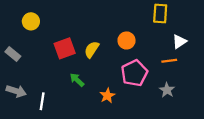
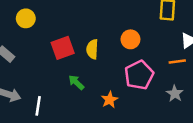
yellow semicircle: (92, 49) -> (92, 49), turned -30

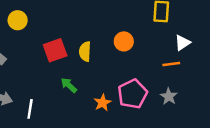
pink pentagon: (139, 75) -> (133, 94), moved

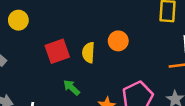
orange circle: (124, 41) -> (118, 41), moved

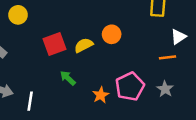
yellow semicircle: (88, 53) -> (84, 45), turned 60

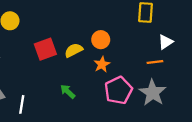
green arrow: (68, 78) -> (68, 92), moved
gray star: (165, 89) -> (153, 93), size x1.6
orange star: (101, 95) -> (102, 64), moved

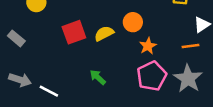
orange star: (102, 64) -> (148, 46), moved
white line: (22, 104) -> (49, 91), turned -72

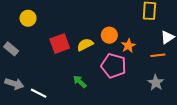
orange star: (148, 46) -> (128, 46), moved
pink pentagon: (152, 76) -> (114, 66), moved, turned -30
gray star: (188, 79) -> (156, 83), size x0.7

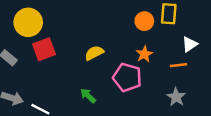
yellow circle: (28, 18) -> (28, 22), size x1.5
orange circle: (109, 35) -> (144, 21), moved
red square: (60, 44) -> (44, 49), moved

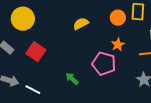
red square: (44, 49) -> (36, 52), moved, turned -36
yellow semicircle: (94, 53) -> (81, 24), moved

